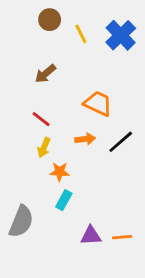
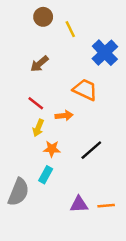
blue cross: (121, 35) -> (105, 53), moved
orange arrow: (85, 139) -> (64, 116), moved
black line: (121, 142) -> (91, 150), moved
cyan rectangle: (64, 200) -> (46, 175), moved

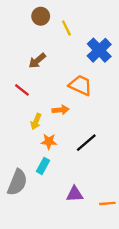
red line: (36, 103) -> (22, 90), moved
orange line: (106, 206) -> (107, 203), moved

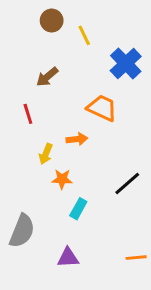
red line: (22, 90) -> (28, 114), turned 35
black line: (86, 143) -> (127, 184), moved
cyan rectangle: (43, 166) -> (78, 209), moved
purple triangle: (75, 194) -> (68, 258), moved

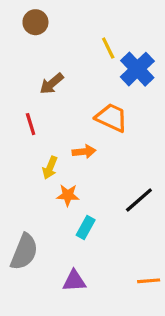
brown circle: (52, 21) -> (35, 22), moved
yellow line: (84, 35) -> (108, 48), moved

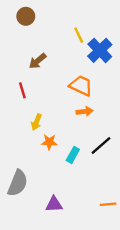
orange arrow: (84, 152) -> (85, 111), moved
cyan rectangle: (86, 228) -> (73, 155), moved

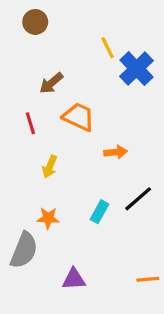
orange trapezoid: (81, 86) -> (79, 117), moved
orange star: (49, 142) -> (48, 218), moved

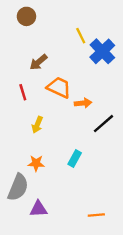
orange arrow: (116, 152) -> (83, 103), moved
black line: (138, 199) -> (104, 124), moved
purple triangle: (74, 279) -> (39, 209), moved
orange line: (148, 279) -> (96, 215), moved

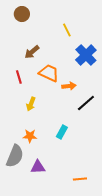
blue cross: (102, 51) -> (86, 55), moved
purple triangle: (39, 209) -> (38, 167), moved

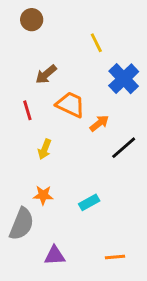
orange arrow: (69, 86) -> (99, 123), turned -32
cyan rectangle: (62, 132) -> (89, 202), moved, turned 32
purple triangle: (38, 167) -> (55, 256), moved

